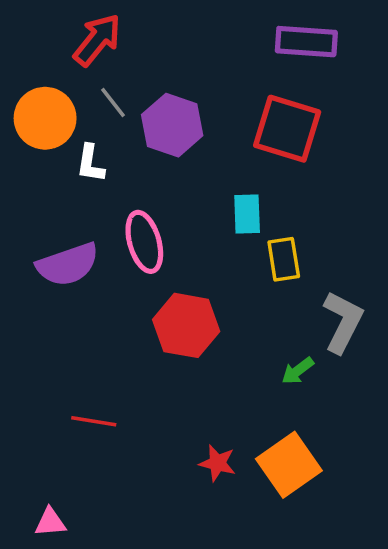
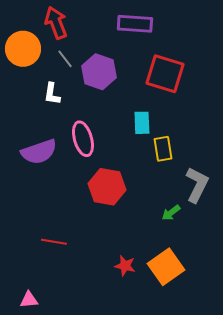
red arrow: (97, 40) -> (56, 23), turned -60
purple rectangle: (306, 42) -> (135, 24), moved
orange circle: (45, 118) -> (23, 49), moved

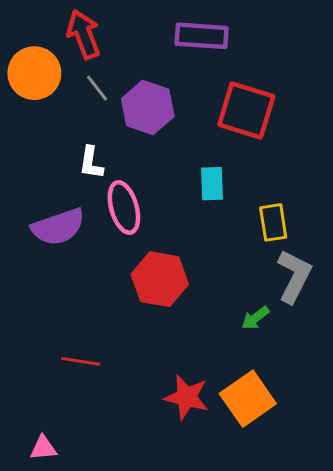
white L-shape: (52, 94) -> (91, 163), moved
yellow rectangle: (163, 149) -> (273, 222), moved
red star: (125, 266) -> (187, 397), size x1.4

